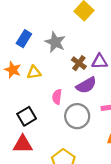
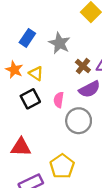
yellow triangle: (34, 72) -> (36, 73), turned 40
black square: (27, 116) -> (30, 99), moved

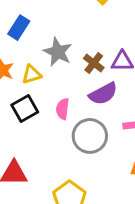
gray star: (59, 43) -> (58, 52), moved
yellow triangle: (36, 73) -> (32, 74), turned -49

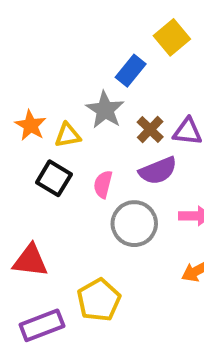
blue rectangle: (19, 28) -> (131, 71), moved
black square: (25, 109) -> (54, 178), turned -36

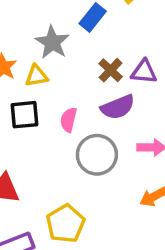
gray star: (105, 110) -> (52, 42), moved
black square: (54, 178) -> (25, 115), turned -36

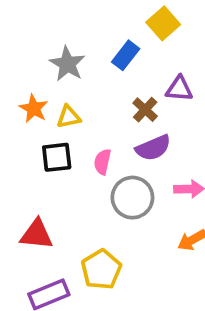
gray star: (52, 42) -> (67, 64), moved
purple triangle: (144, 72) -> (179, 89), moved

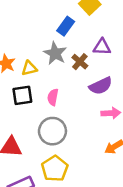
gray star: (67, 64) -> (55, 53), moved
purple semicircle: (153, 148) -> (101, 86), moved
gray circle: (132, 198) -> (52, 131), moved

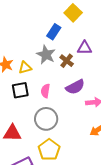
purple semicircle: (101, 86) -> (75, 87), moved

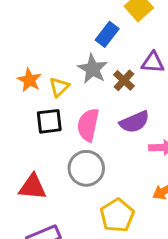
yellow triangle: (25, 68) -> (59, 87), turned -32
pink semicircle: (45, 91) -> (88, 125), size x1.5
yellow pentagon: (49, 150) -> (117, 215), moved

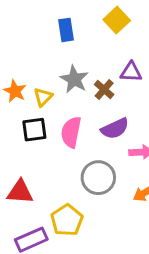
blue rectangle: (107, 34) -> (66, 30), moved, turned -45
gray circle: (86, 168) -> (98, 178), moved
yellow pentagon: (117, 215) -> (67, 220), moved

